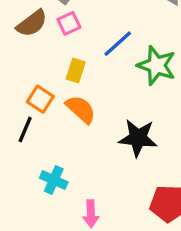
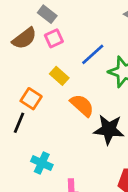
yellow rectangle: (76, 71) -> (59, 76), turned -66
orange semicircle: (81, 109) -> (82, 105), moved

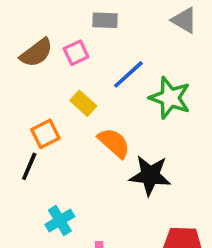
gray rectangle: (47, 14) -> (105, 20), moved, turned -36
orange square: (31, 99) -> (45, 134), turned 30
cyan cross: (42, 163) -> (60, 220), turned 35

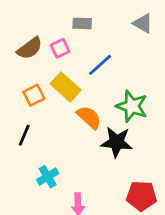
green star: (170, 98) -> (132, 106), moved
yellow rectangle: (83, 103) -> (66, 87), size x1.5
orange square: (45, 134) -> (34, 95), moved

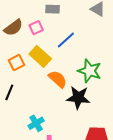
cyan cross: (48, 177) -> (36, 123), moved

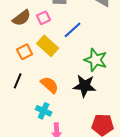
orange semicircle: (58, 79) -> (50, 85), moved
cyan cross: (36, 123) -> (44, 111), turned -35

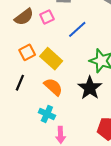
yellow rectangle: (48, 46) -> (51, 59), moved
black star: (85, 86) -> (90, 88), turned 30

